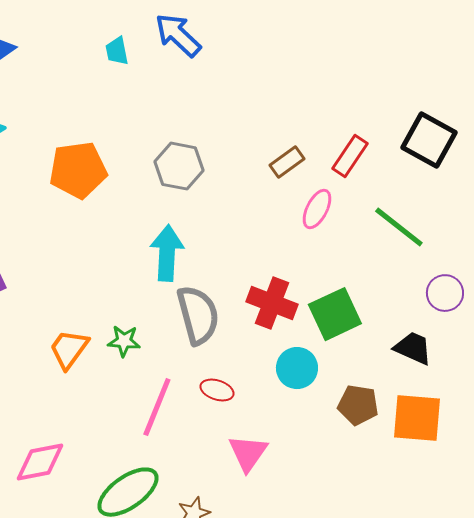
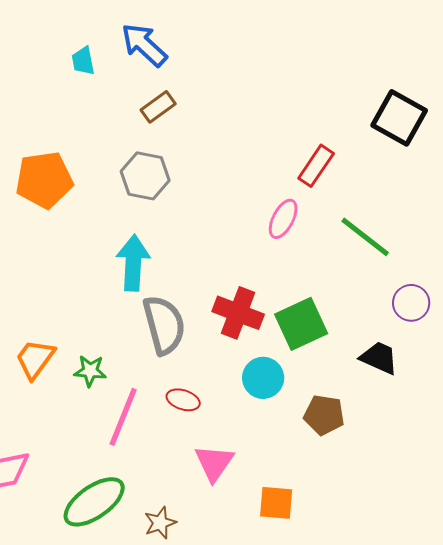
black square: (429, 140) -> (399, 118), moved
brown rectangle: (287, 162) -> (158, 107), moved
green star: (124, 341) -> (90, 371), moved
orange square: (417, 418) -> (276, 503), moved, size x0.7

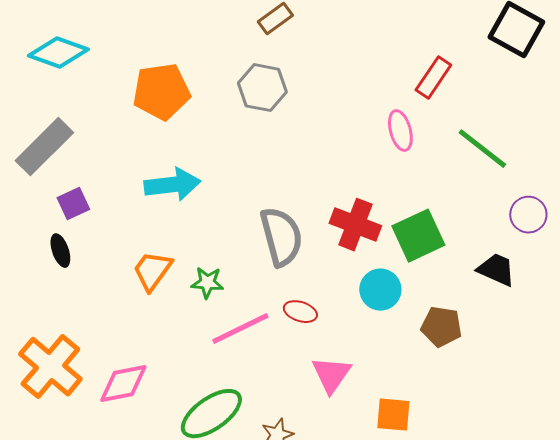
pink ellipse: (283, 219) -> (400, 131), turned -42
cyan arrow: (133, 263) -> (172, 185), moved, turned 80
pink line: (123, 417) -> (240, 329), turned 42

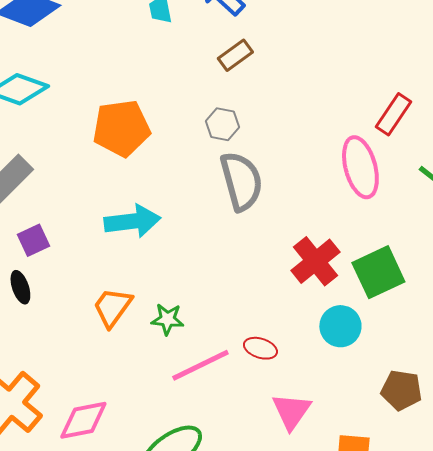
gray hexagon: (262, 88) -> (222, 124), size x0.7
pink ellipse: (400, 131) -> (360, 167), size x1.5
red cross: (355, 225) -> (315, 261), turned 30
gray semicircle: (281, 237) -> (241, 181), moved
brown pentagon: (441, 327) -> (401, 390), moved

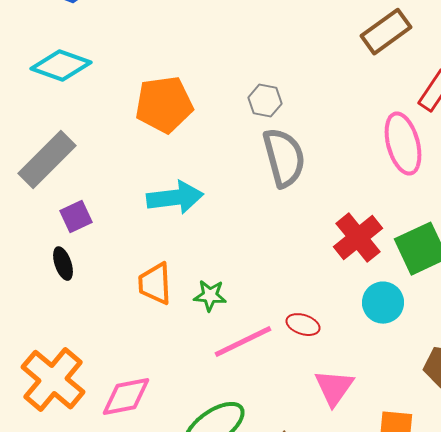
brown rectangle: (235, 55) -> (386, 32), moved, size x1.4
orange trapezoid: (112, 307) -> (155, 284), turned -39

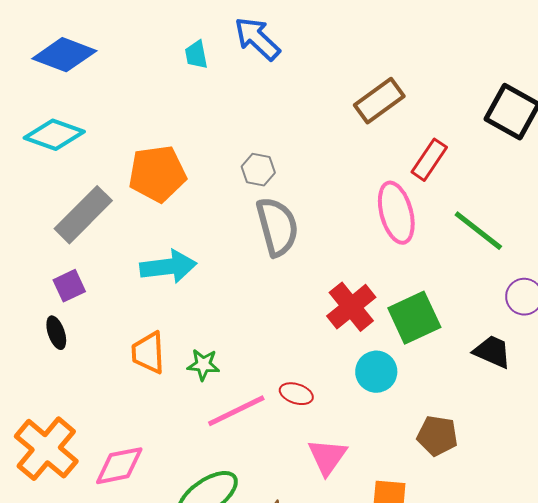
gray rectangle: (47, 160) -> (83, 215), moved

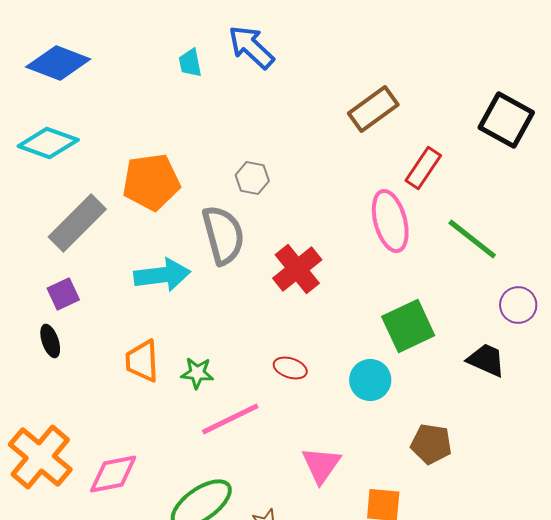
gray semicircle: (277, 227) -> (223, 235), moved
red cross: (351, 307) -> (297, 269), moved
red ellipse: (296, 394) -> (290, 368), moved

